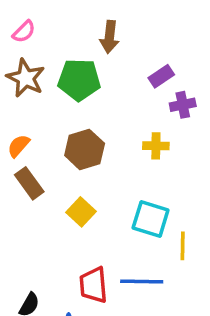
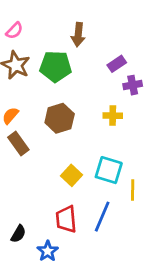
yellow square: (81, 212) -> (72, 175), moved
blue line: (142, 281) -> (102, 217), turned -68

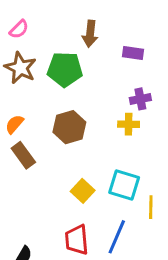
purple rectangle: (117, 64) -> (133, 53), moved, turned 42
purple cross: (133, 85) -> (140, 99), moved

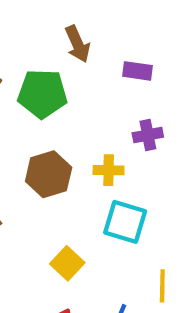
brown arrow: (90, 34) -> (78, 44), turned -30
yellow cross: (129, 124) -> (109, 170), moved
cyan square: (124, 185) -> (125, 222), moved

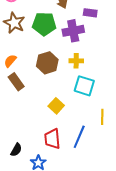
purple cross: (148, 135) -> (73, 31), moved, size x1.5

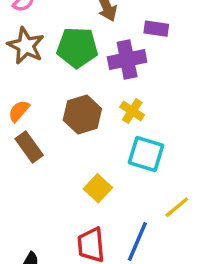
yellow cross: (76, 61) -> (132, 111), turned 32
yellow line: (102, 117) -> (177, 207), turned 49

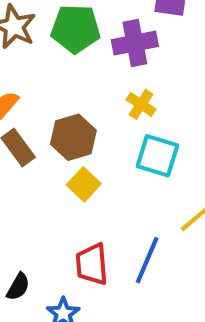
brown hexagon: (82, 114) -> (73, 137), moved
yellow square: (98, 188) -> (84, 184), moved

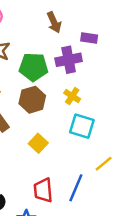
green pentagon: (75, 29) -> (34, 67), moved
brown hexagon: (73, 137) -> (32, 100), moved

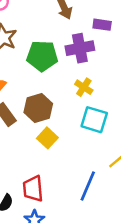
brown hexagon: (32, 100) -> (38, 108), moved
red trapezoid: (43, 190) -> (33, 189), moved

